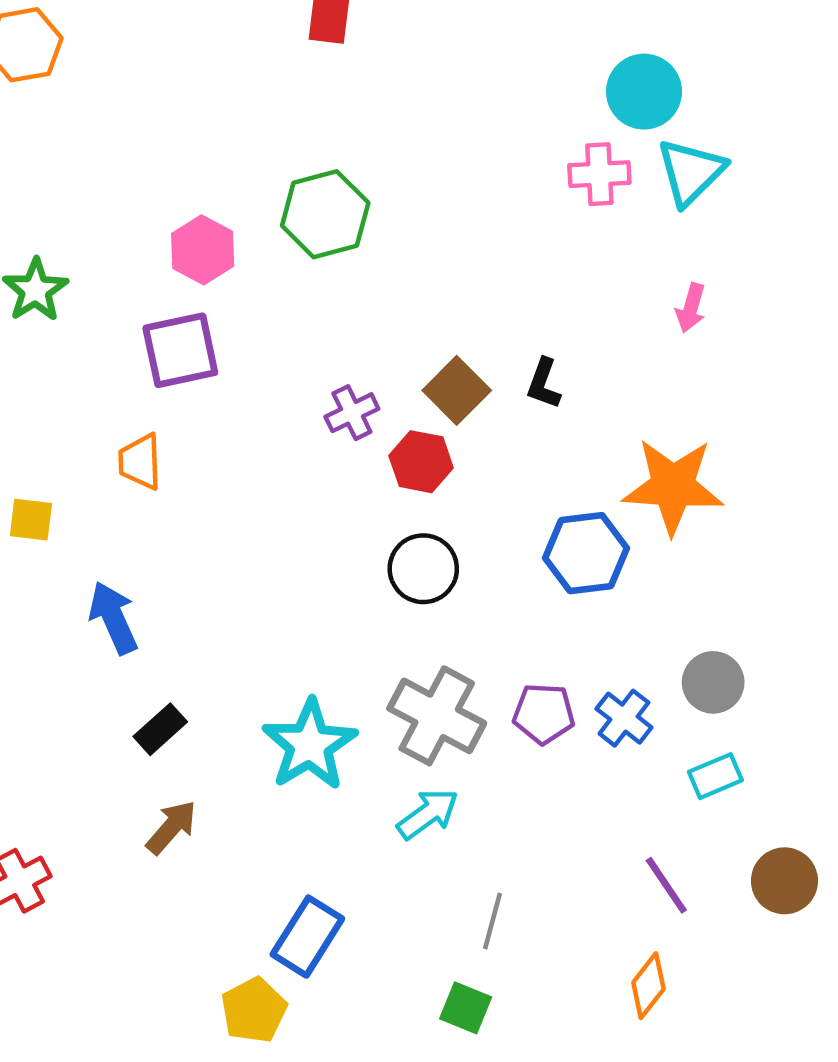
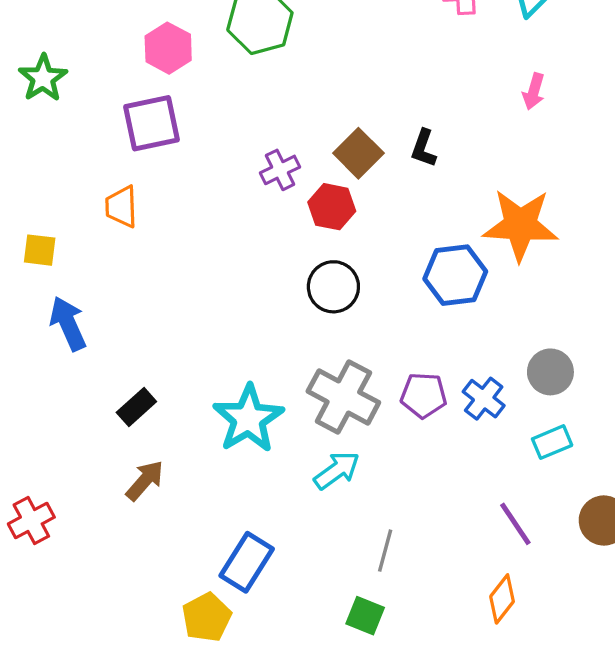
blue arrow: (113, 618) -> (68, 324), moved

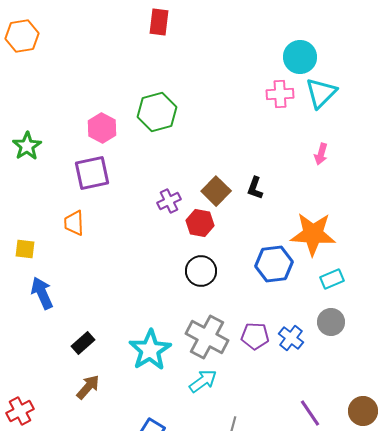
cyan rectangle: (552, 442) -> (332, 279), moved

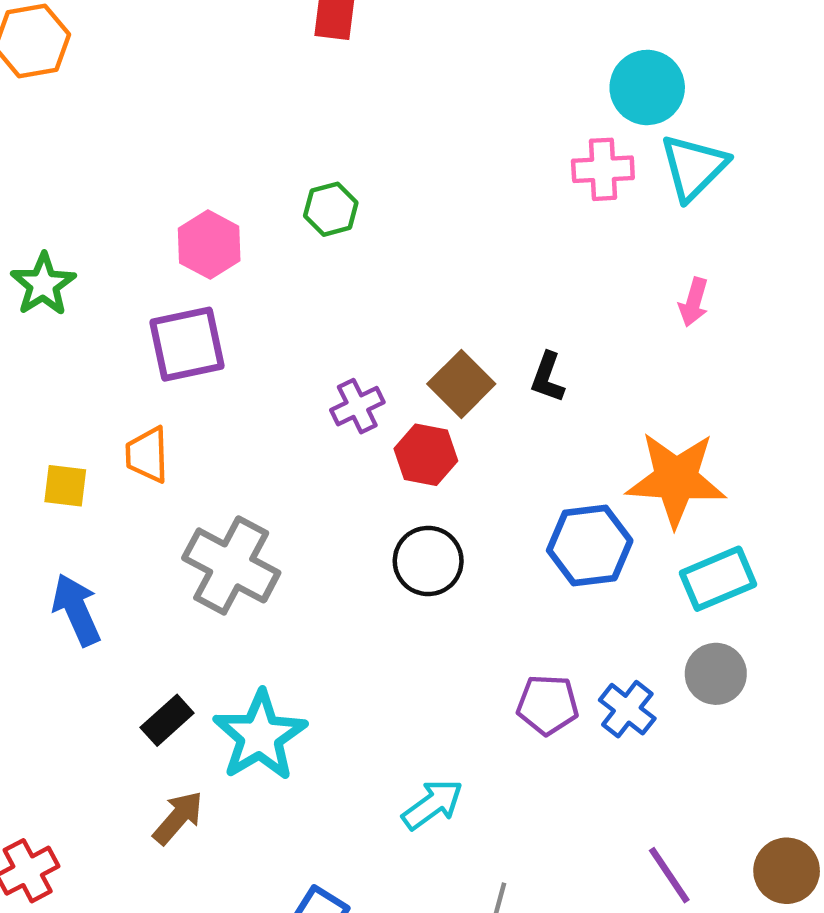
green hexagon: (157, 112) -> (331, 209), size x0.6
yellow square: (25, 249) -> (65, 486), moved
cyan rectangle: (332, 279) -> (718, 579), size x1.4
gray cross: (207, 337) -> (231, 565), moved
cyan star: (150, 350) -> (260, 736), moved

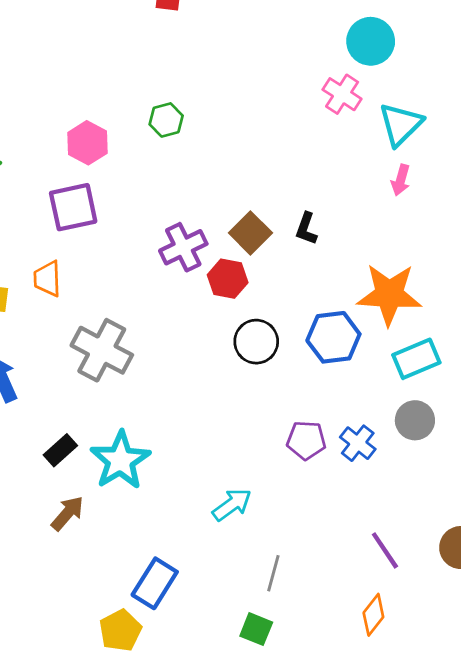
cyan triangle: (694, 167) -> (401, 124), moved
pink cross: (603, 169) -> (342, 94), turned 36
purple cross: (357, 406) -> (183, 247), size x1.4
black circle: (428, 561) -> (256, 342), moved

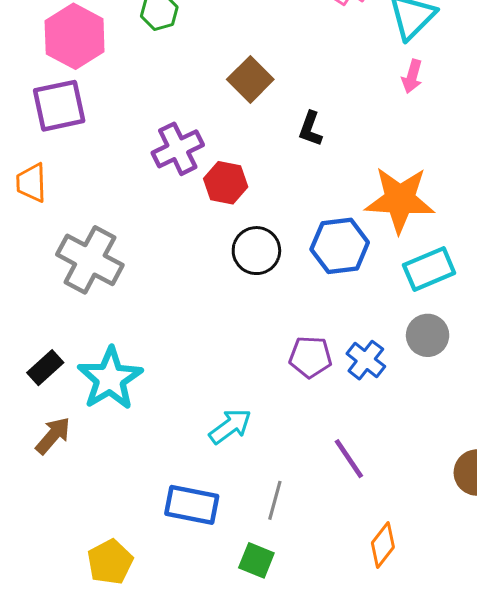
pink hexagon: (87, 143) -> (75, 36), size x1.4
brown square: (250, 233) -> (250, 79), moved
purple line: (385, 550) -> (349, 459), moved
blue rectangle: (155, 583) -> (192, 505), moved, turned 69

